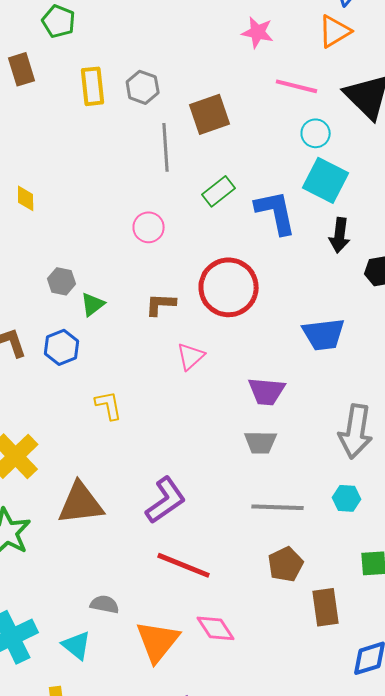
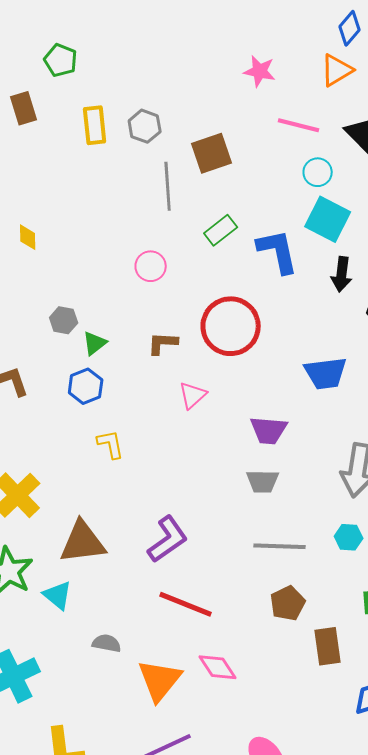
blue hexagon: (62, 347) -> (86, 386), moved
cyan triangle: (77, 645) -> (58, 595), moved

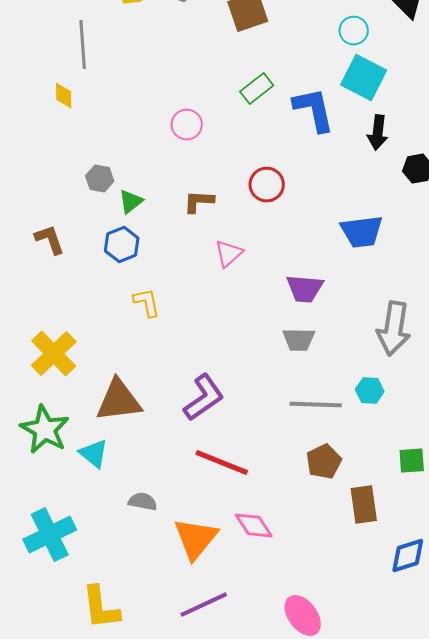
gray line: (168, 186) -> (83, 45), moved
red circle: (231, 326) -> (267, 185), size x0.6
cyan hexagon: (349, 537) -> (370, 391), moved

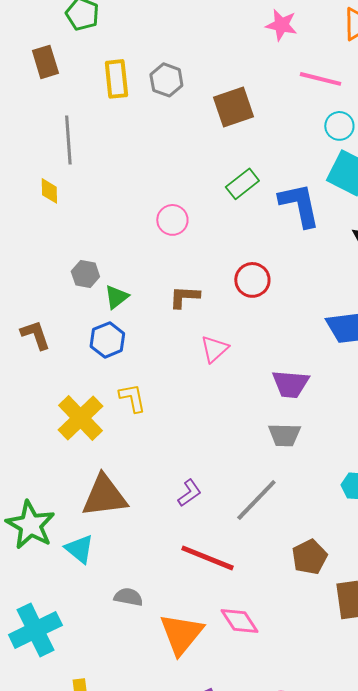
yellow cross: (54, 354) -> (80, 418), moved
purple L-shape: (204, 398) -> (189, 493), size x0.6
gray line: (316, 405) -> (256, 500), moved, turned -48

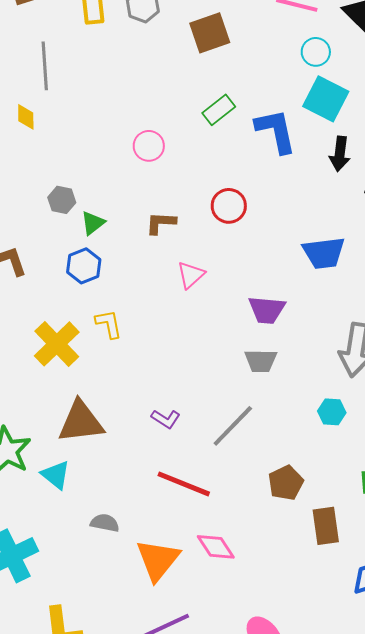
purple L-shape: (189, 493) -> (166, 419), turned 68

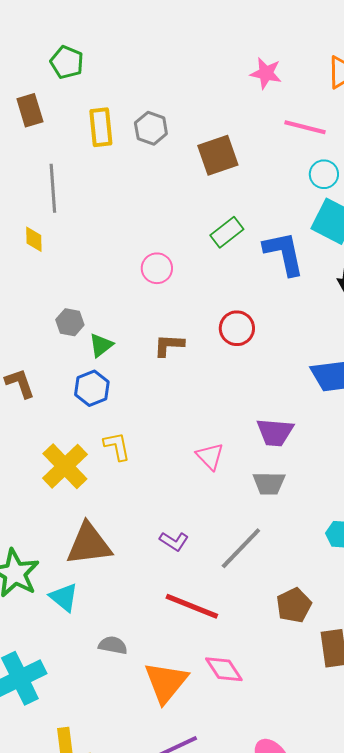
pink triangle: (191, 275) -> (210, 456), moved, turned -32

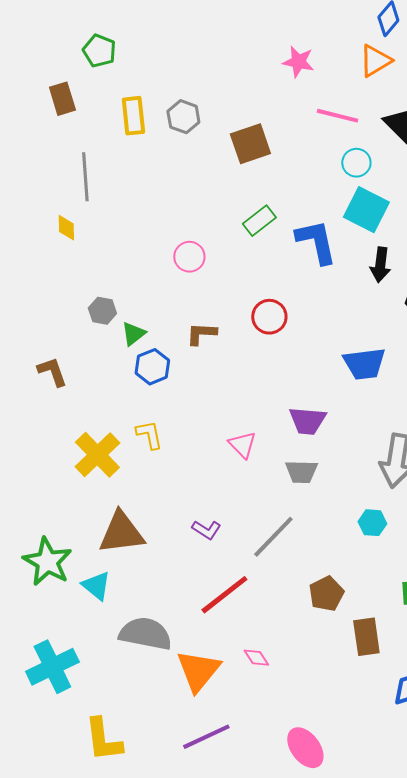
blue hexagon: (92, 388) -> (152, 367), moved
red line: (192, 606) -> (224, 595), turned -60
gray semicircle: (113, 645) -> (145, 634), size x1.8
pink diamond: (224, 669) -> (256, 658), size x0.7

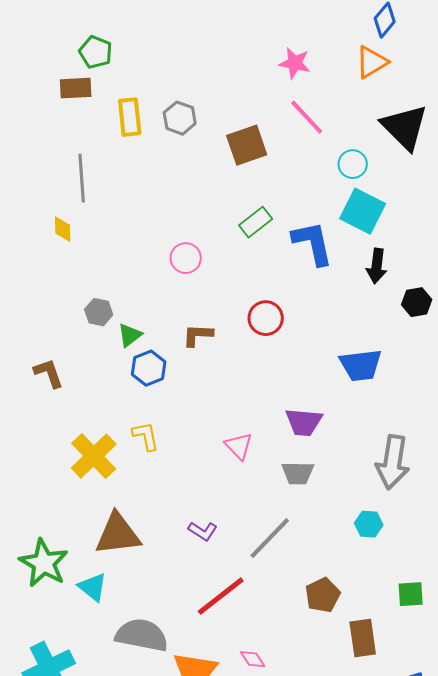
brown rectangle: (62, 99) -> (76, 88), moved, turned -76
pink line: (337, 116) -> (307, 117), moved, turned 33

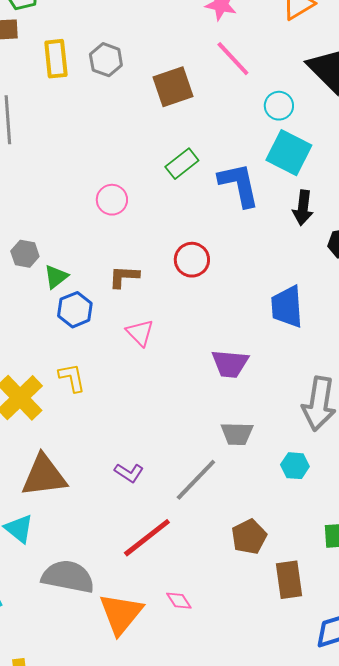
blue trapezoid: (361, 365) -> (287, 307), turned 93
pink triangle: (239, 446) -> (140, 333), moved
gray trapezoid: (298, 473) -> (237, 434), moved

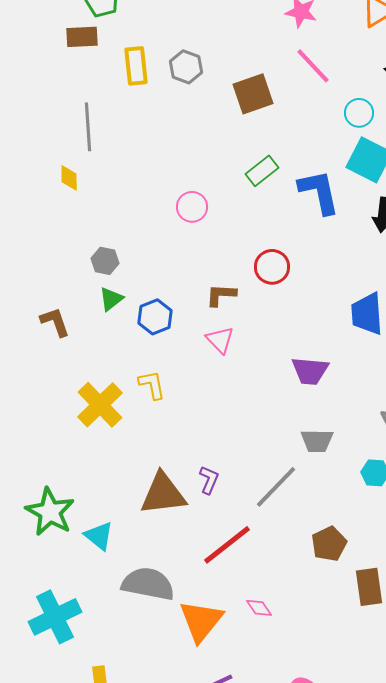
green triangle: (56, 277) -> (111, 299), moved
brown L-shape: (124, 277) -> (221, 295), moved
purple L-shape: (129, 473) -> (209, 480), turned -100
brown triangle: (44, 476) -> (163, 494), moved

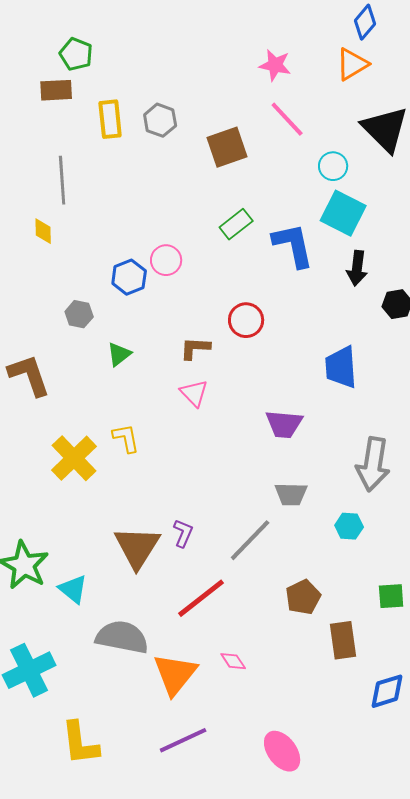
green triangle: (111, 299) -> (119, 354), moved
blue hexagon: (155, 317) -> (129, 277), moved
brown L-shape: (55, 322) -> (29, 375), size x1.4
brown triangle: (163, 494) -> (137, 547), turned -51

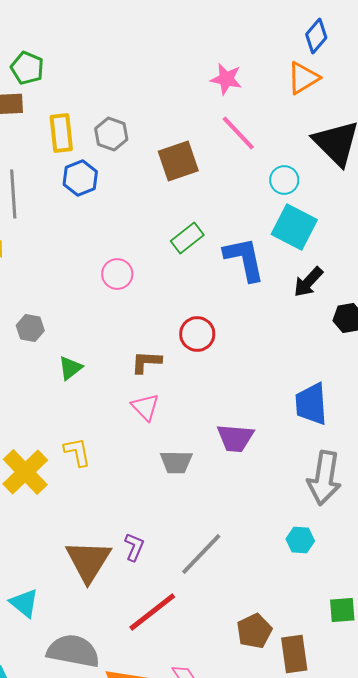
black arrow: (357, 268) -> (308, 282), turned 36
blue hexagon: (129, 277) -> (80, 178), moved
blue trapezoid: (341, 367) -> (311, 404), moved
gray trapezoid: (291, 494) -> (176, 462), moved
brown pentagon: (303, 597) -> (254, 631), moved

